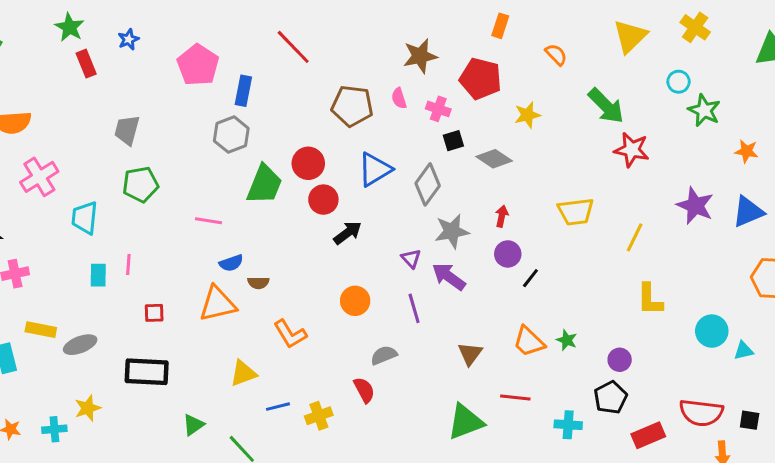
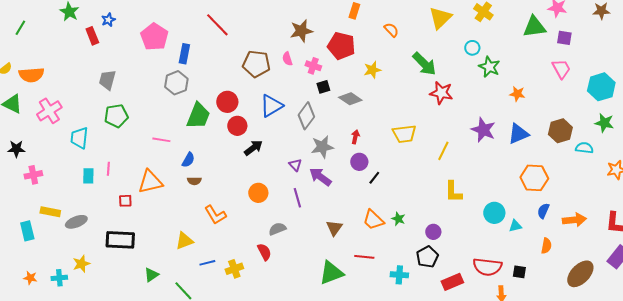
red rectangle: (86, 64) -> (92, 36), moved
blue semicircle: (231, 263) -> (188, 160), moved, turned -42
orange triangle: (218, 304) -> (150, 182), moved

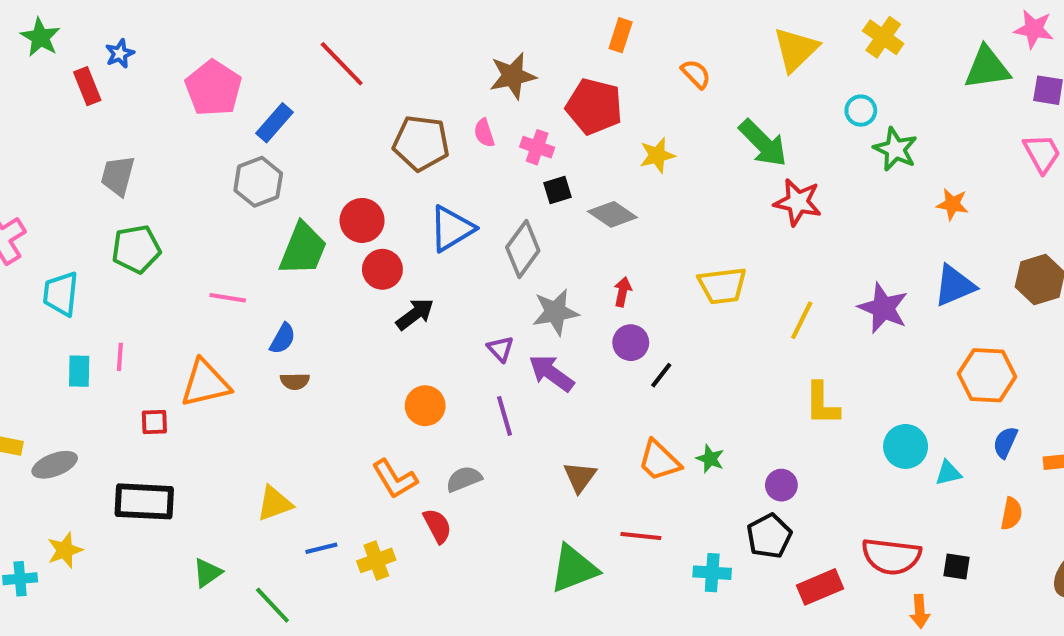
blue rectangle: (184, 54) -> (275, 123), turned 30
purple star: (483, 130) -> (883, 308), moved
orange L-shape: (215, 215) -> (395, 479), moved

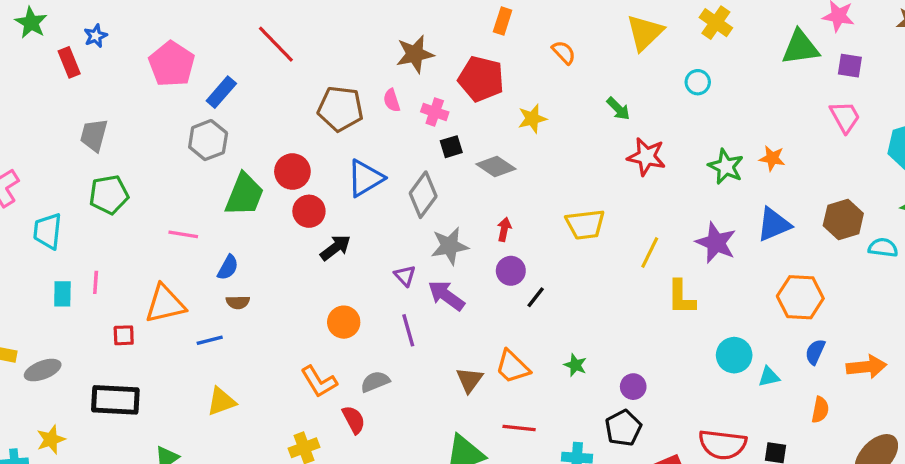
green arrow: (763, 143) -> (618, 109), size x0.6
green star: (895, 149) -> (726, 167), moved
yellow L-shape: (822, 404) -> (681, 297), moved
orange trapezoid: (659, 461) -> (512, 367), moved
blue line: (321, 548) -> (210, 340), moved

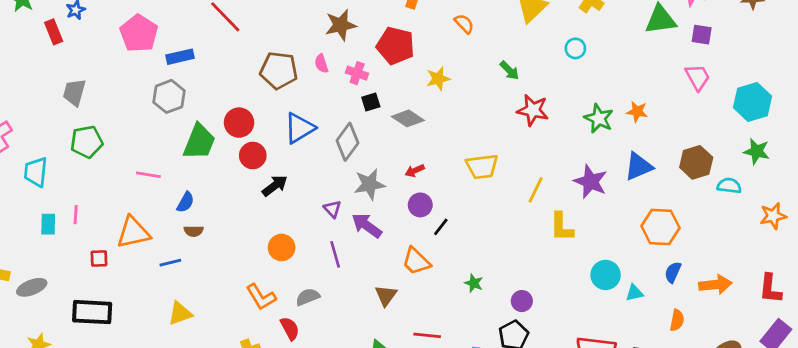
blue rectangle: (221, 92) -> (180, 57), turned 36
red arrow: (504, 229) -> (415, 171), turned -126
orange trapezoid: (512, 367) -> (416, 261), moved

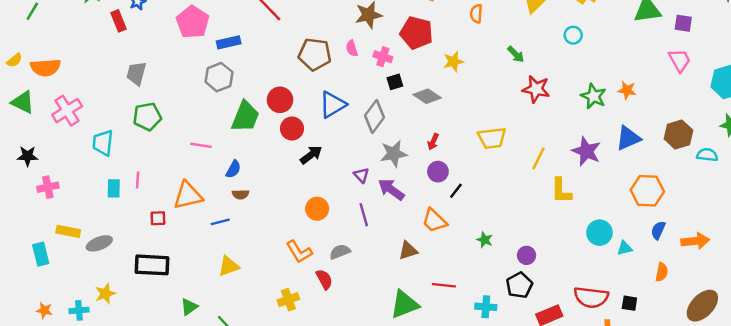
orange semicircle: (464, 24) -> (476, 14), turned -132
red arrow: (415, 171) -> (433, 142), turned -42
brown triangle: (386, 296) -> (408, 251), turned 36

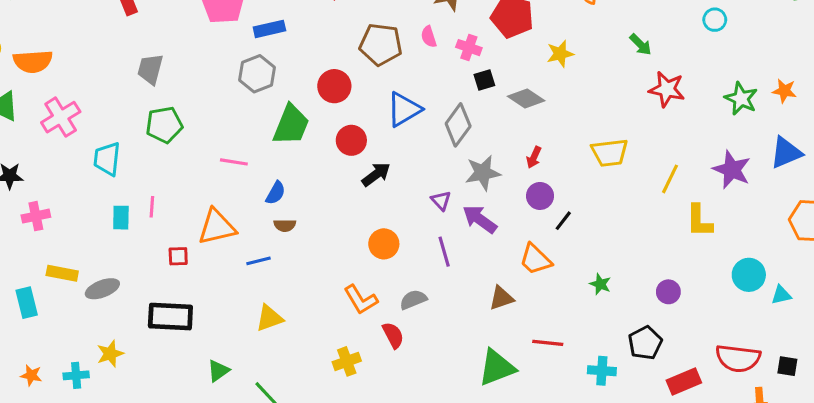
red circle: (280, 100) -> (334, 86), moved
purple circle: (527, 255) -> (668, 292), moved

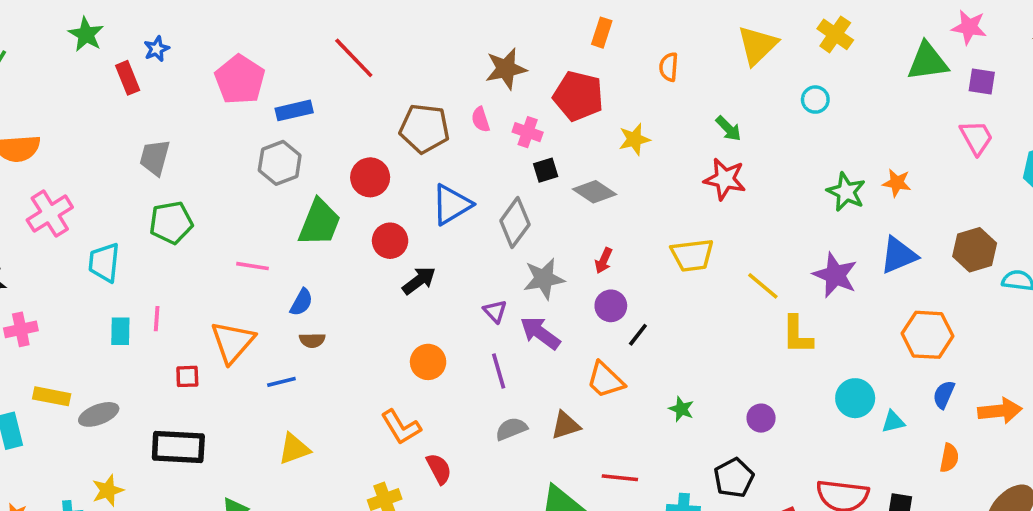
red star: (667, 89) -> (725, 179), moved
yellow line: (670, 179) -> (763, 286), turned -76
orange triangle: (217, 227) -> (233, 342), turned -36
gray semicircle: (413, 300) -> (511, 429), moved

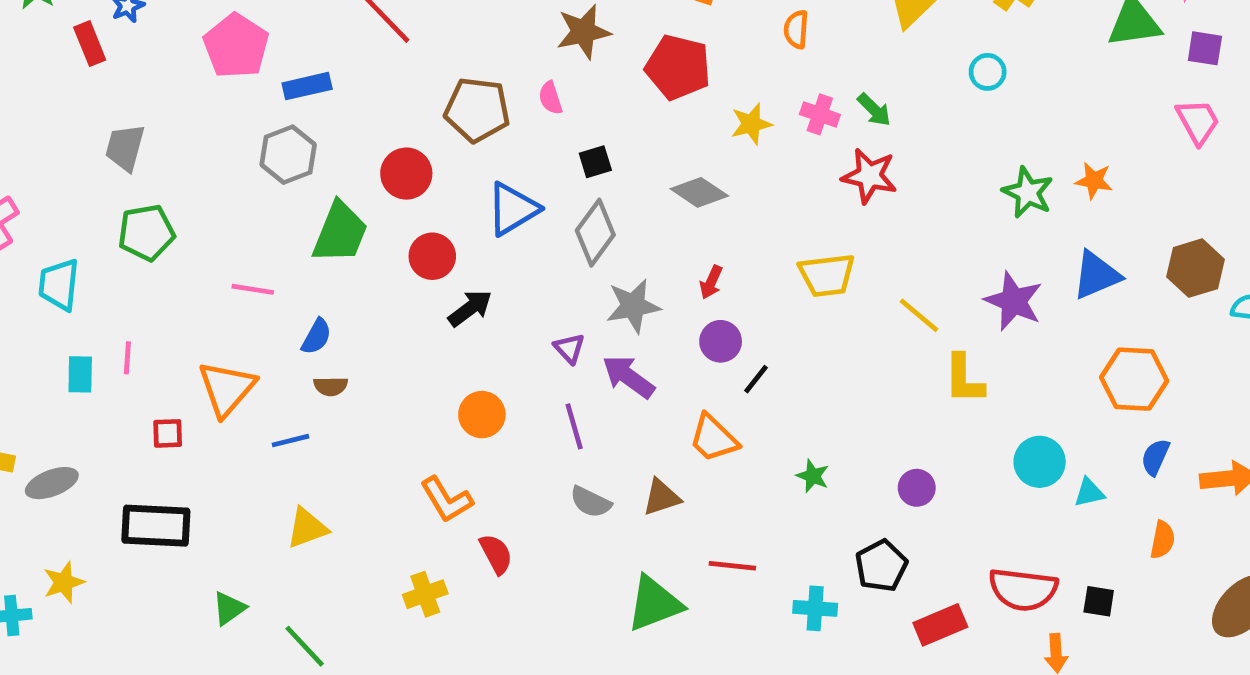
pink cross: (528, 132) -> (820, 114), moved
black square: (546, 170) -> (595, 162), moved
gray semicircle: (511, 429) -> (591, 502), turned -132

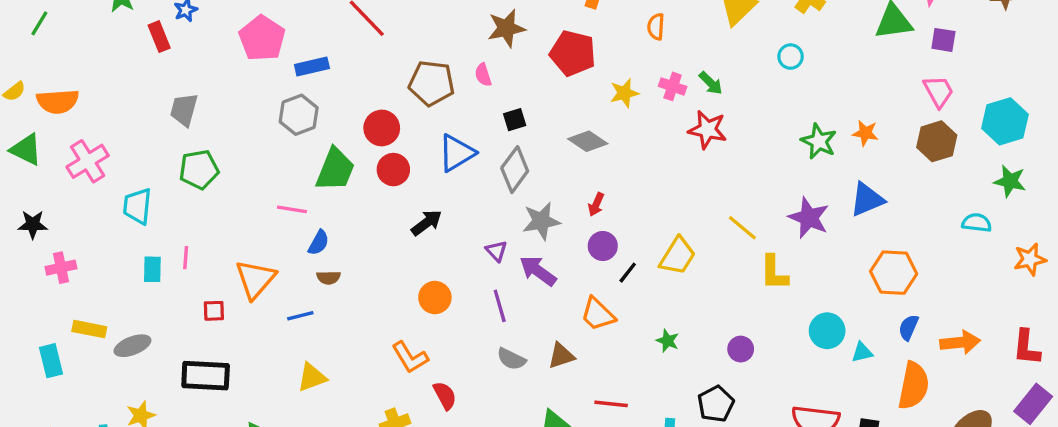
red circle: (432, 256) -> (393, 170), moved
brown hexagon: (1196, 268) -> (937, 141), moved
yellow trapezoid: (827, 275) -> (678, 256), moved, turned -51
pink line: (253, 289) -> (292, 209), moved
orange semicircle: (1162, 540) -> (914, 386), size x1.8

